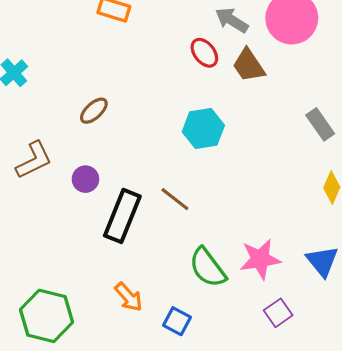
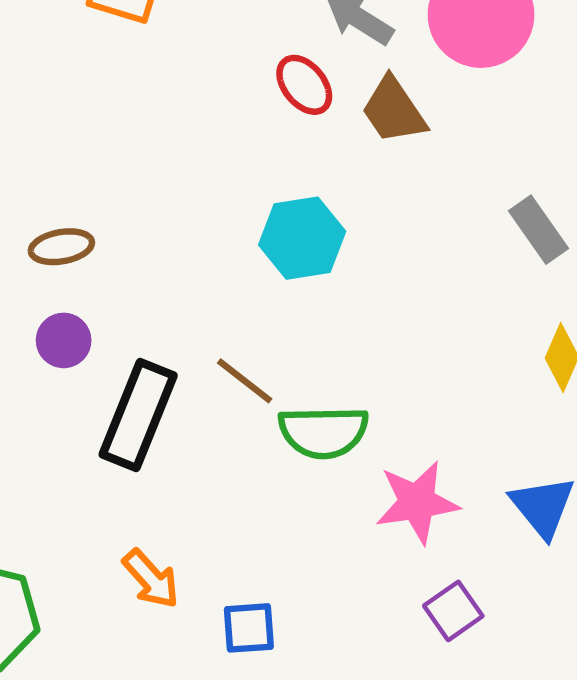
brown ellipse: (94, 111) -> (61, 247), moved, turned 32
green semicircle: (208, 268) -> (323, 432), moved, turned -54
blue square: (177, 321) -> (249, 628), turned -32

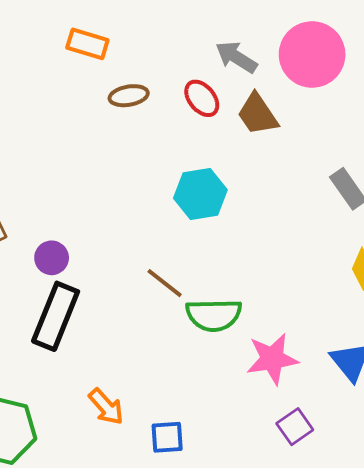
brown ellipse: (61, 247) -> (129, 96), moved
black rectangle: (138, 415) -> (56, 316), moved

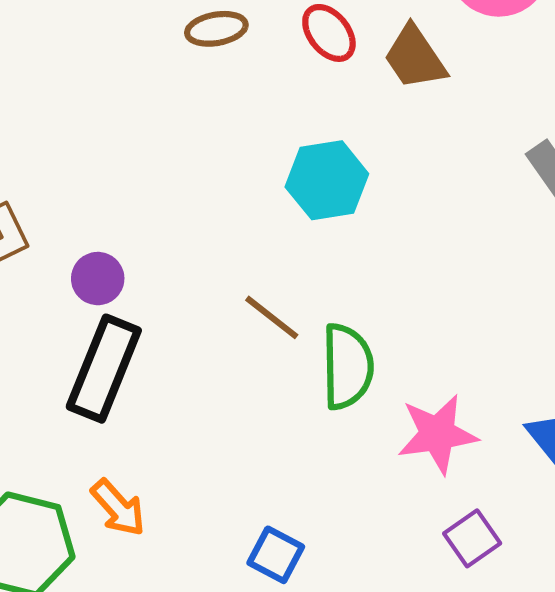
green semicircle: (214, 315) -> (347, 367), turned -90
orange arrow: (106, 407) -> (118, 508), moved
blue square: (167, 437) -> (276, 555), turned 32

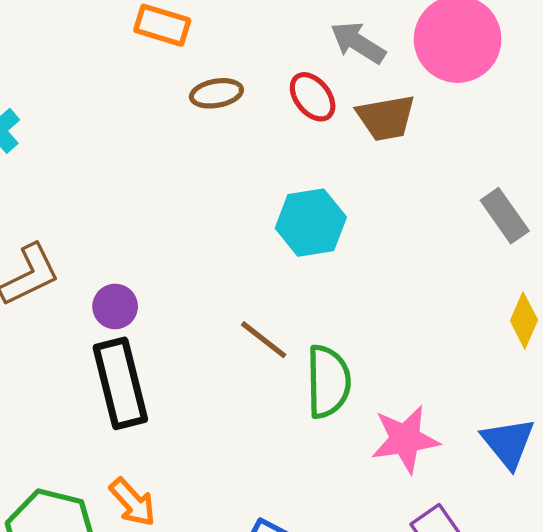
brown trapezoid: (415, 57) -> (386, 118), turned -66
black rectangle: (104, 369) -> (120, 383), turned -36

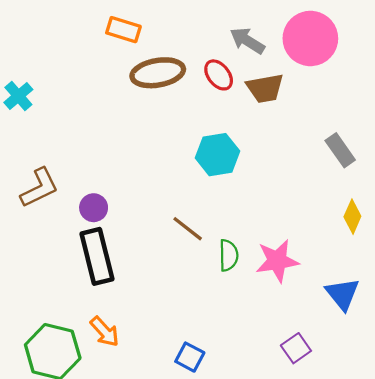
brown ellipse: (216, 93) -> (158, 73), size x1.6
green semicircle: (328, 382) -> (229, 255), size x0.7
pink star: (405, 439) -> (277, 261), moved

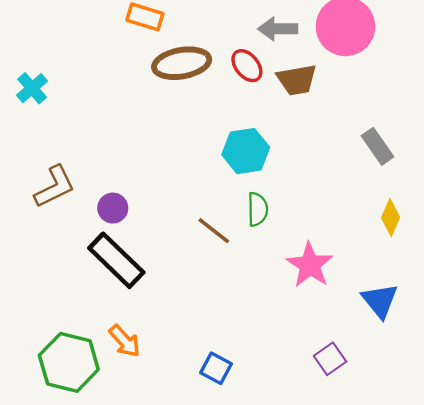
gray arrow: (247, 41) -> (278, 29), turned -32
green semicircle: (229, 255) -> (258, 209), moved
black rectangle: (97, 256) -> (116, 260), turned -32
pink star: (277, 261) -> (310, 265), turned -30

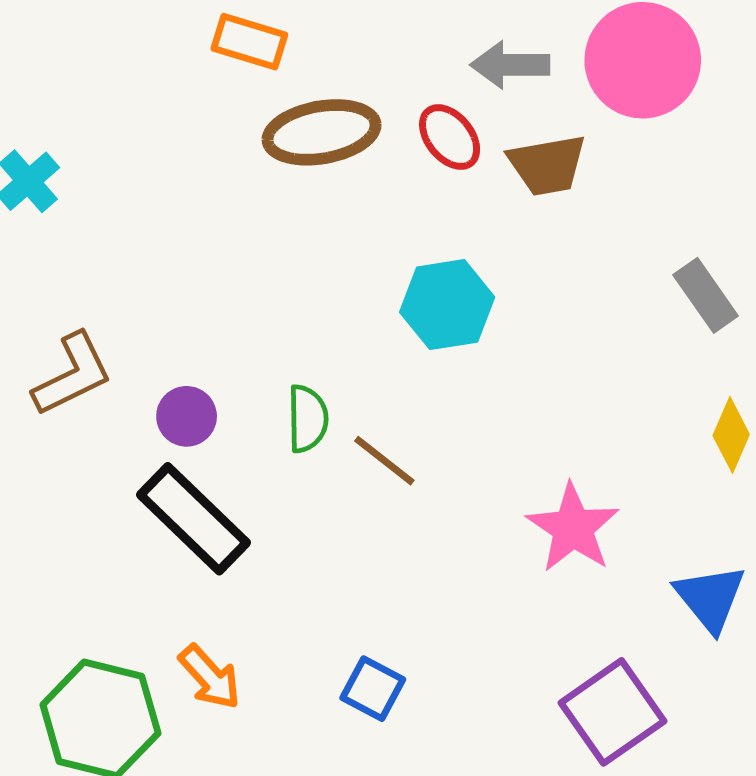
green semicircle: (258, 209) -> (308, 419), moved
purple square: (330, 359) -> (612, 712), size x1.6
blue square: (216, 368) -> (373, 689), moved

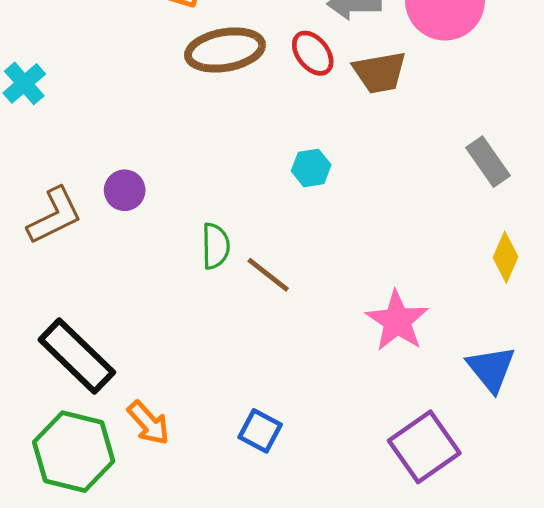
cyan hexagon: (447, 305) -> (311, 168), size x0.6
purple circle: (187, 416) -> (125, 190), moved
black rectangle: (194, 519) -> (77, 356), moved

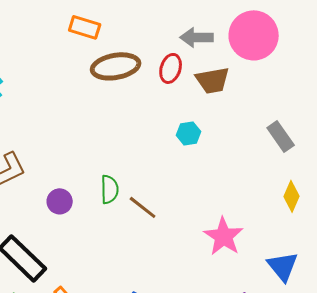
red ellipse: (313, 53) -> (171, 68), turned 56
cyan hexagon: (311, 168) -> (189, 133), moved
purple circle: (125, 190) -> (60, 201), moved

